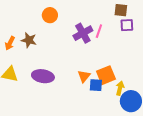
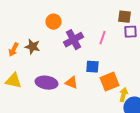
purple cross: (83, 33) -> (73, 40), moved
orange triangle: (84, 76) -> (71, 83), moved, turned -48
blue square: (96, 85) -> (92, 67), moved

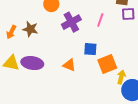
purple ellipse: (46, 83) -> (32, 63), moved

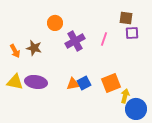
orange arrow: (11, 32) -> (15, 51), turned -56
blue square: (90, 49) -> (84, 83), moved, turned -32
orange triangle: (69, 65) -> (73, 84), turned -32

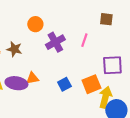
purple square: (132, 33) -> (112, 65), moved, size x1.5
orange triangle: (73, 84) -> (32, 78), moved
yellow arrow: (125, 96) -> (105, 97), size x1.5

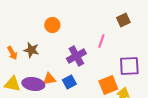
brown square: (106, 19) -> (123, 20), turned -32
purple cross: (55, 42) -> (76, 56), moved
blue square: (64, 84) -> (69, 82), moved

